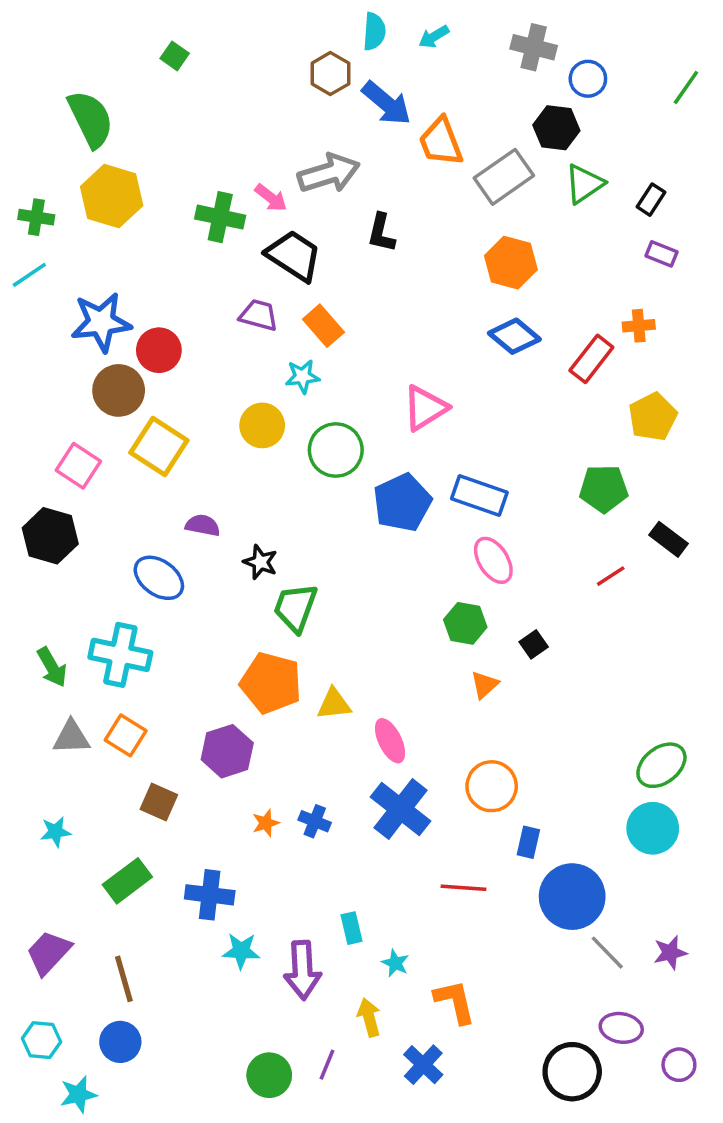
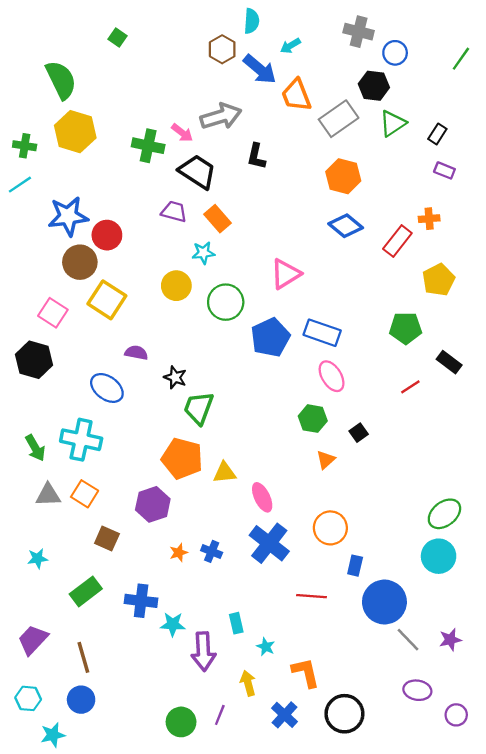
cyan arrow: (434, 37) -> (290, 46), moved
cyan star: (241, 951) -> (173, 624), moved
black circle: (572, 1072) -> (344, 714), moved

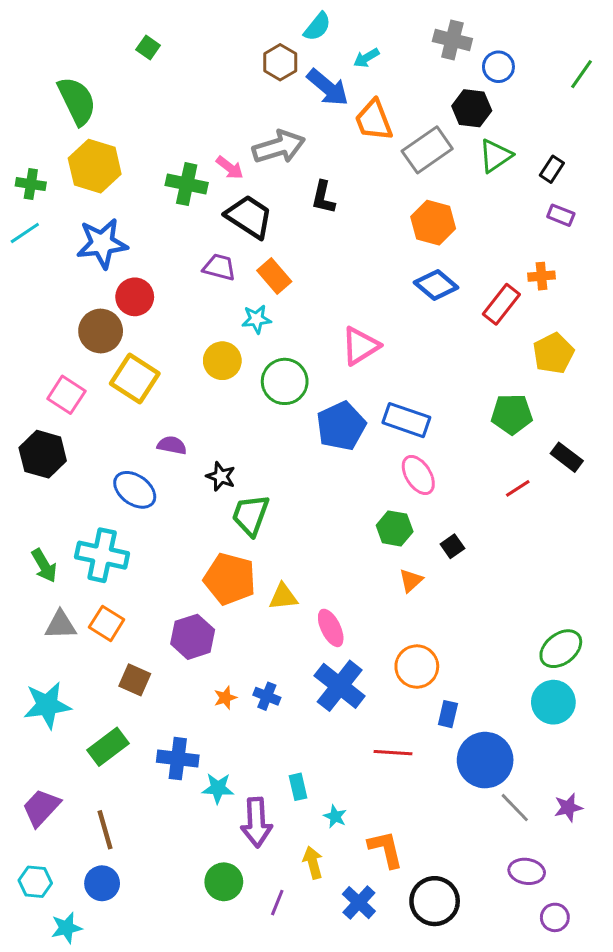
cyan semicircle: (252, 21) -> (317, 27), turned 35
blue star: (68, 216) -> (102, 243), moved
cyan star: (38, 558) -> (47, 705), size x1.8
purple circle: (456, 715) -> (555, 917), moved
green circle: (181, 722) -> (224, 882), moved

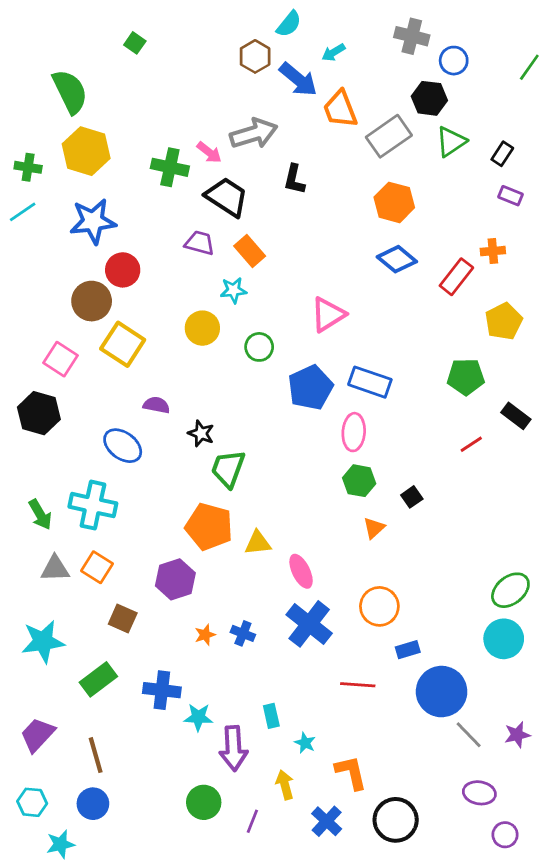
green circle: (285, 381) -> (259, 347), size x0.7
pink ellipse: (418, 475) -> (354, 432), moved, turned 36
blue rectangle: (448, 714) -> (408, 650), turned 60

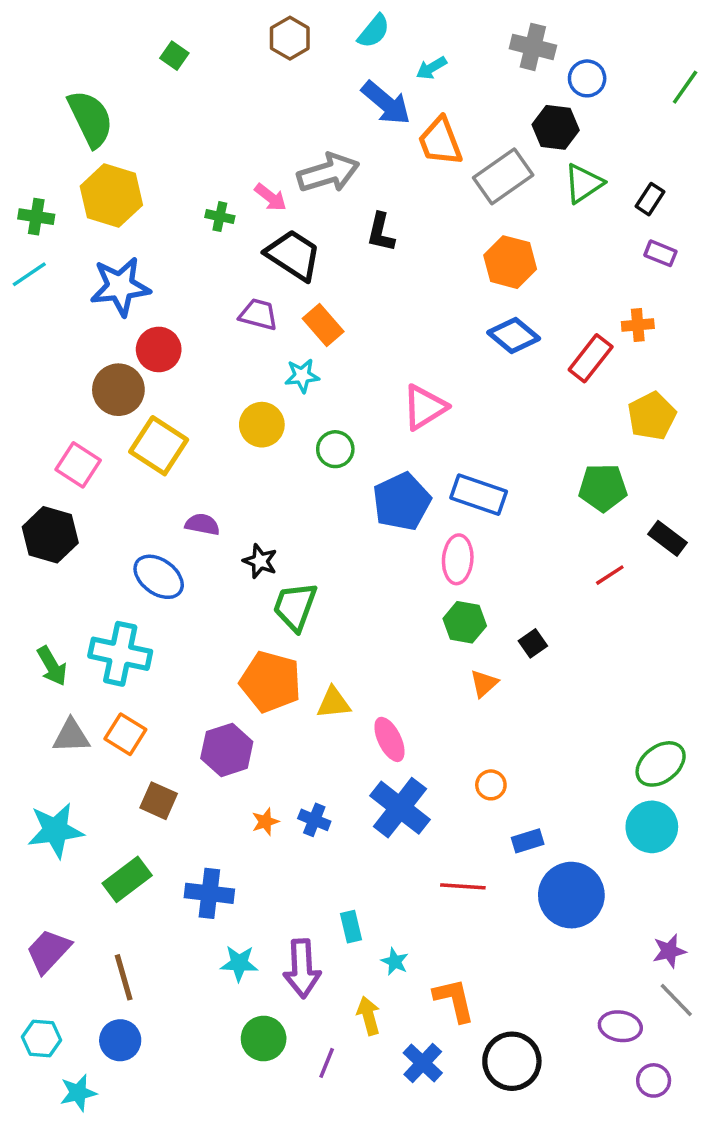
brown hexagon: (255, 56) -> (290, 38), moved
green cross: (170, 167) -> (220, 217), size x0.6
orange circle: (379, 606) -> (491, 785), size x0.6
cyan star: (198, 717) -> (239, 963), moved
gray line: (469, 735) -> (676, 1000), moved

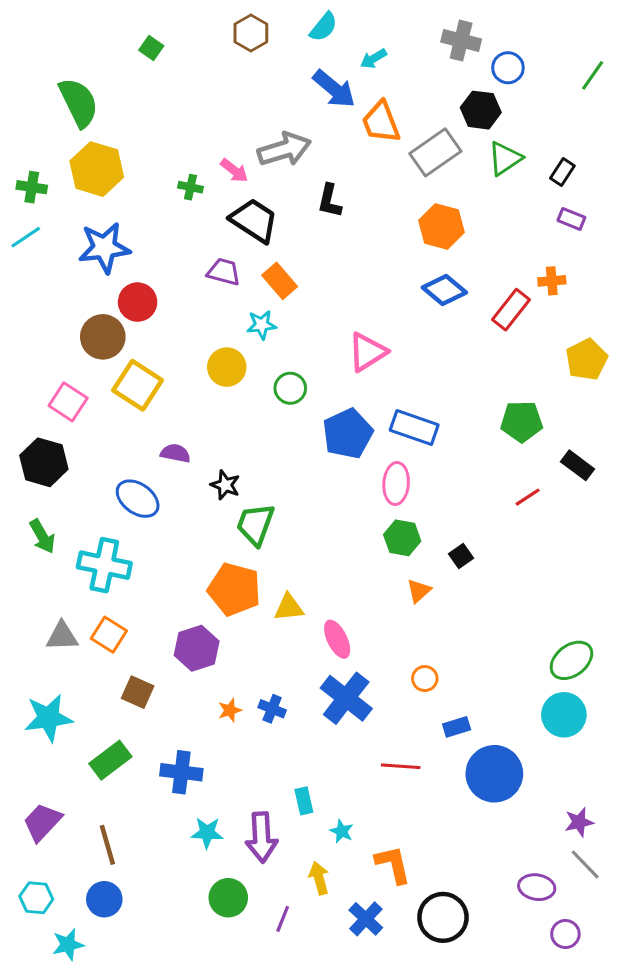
yellow pentagon: (652, 416) -> (587, 360), moved
green arrow: (52, 666) -> (42, 536), moved

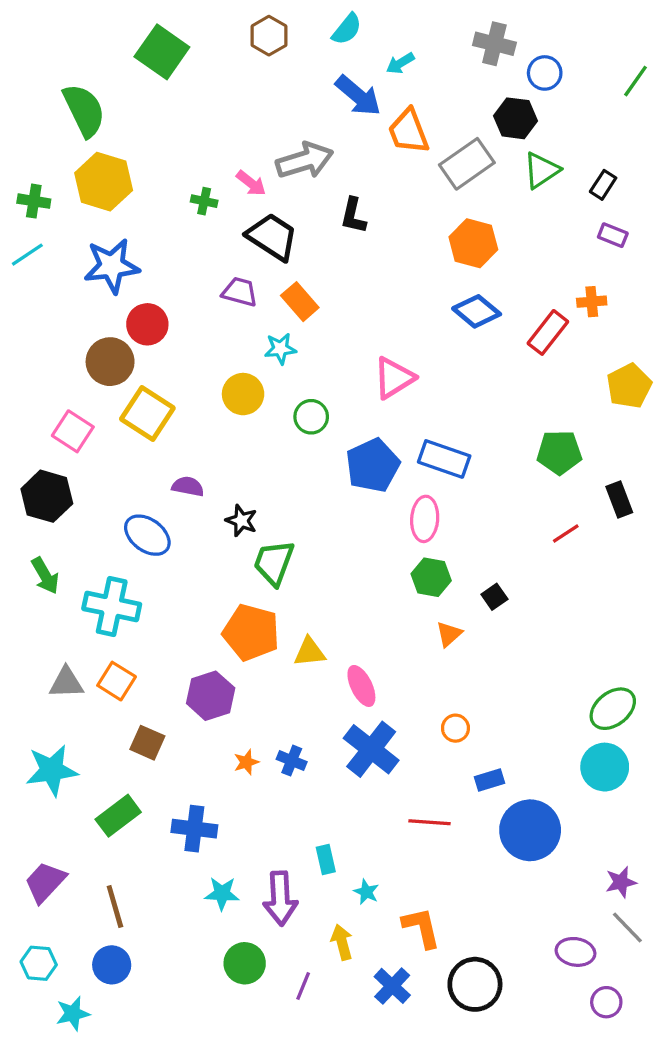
green square: (151, 48) -> (162, 52), size x2.0
black rectangle: (578, 465) -> (619, 499), turned 32

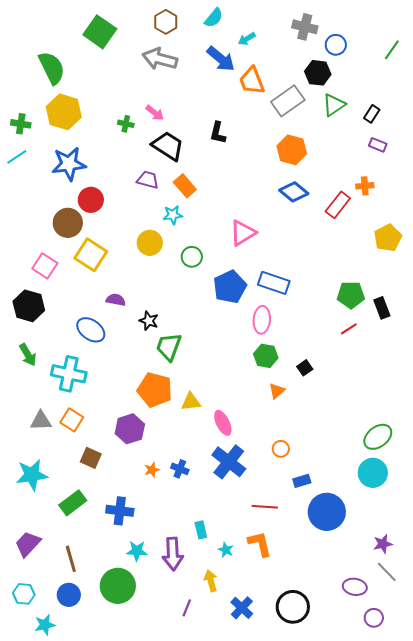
gray arrow: (305, 161) -> (160, 59), moved, turned -148
green pentagon: (559, 452) -> (351, 295), moved
orange L-shape: (421, 928) -> (260, 544), moved
green circle: (245, 963) -> (118, 586), moved, size x1.4

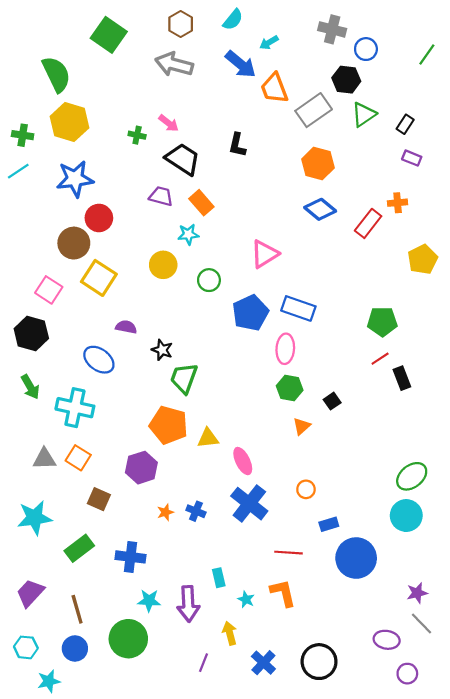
black rectangle: (382, 308) -> (402, 378), moved

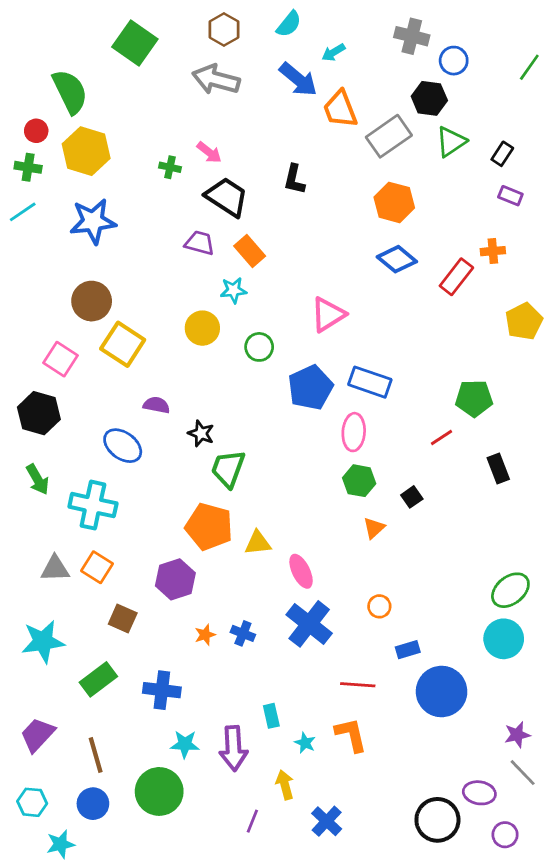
red circle: (99, 218) -> (36, 131), moved, size x0.7
red line: (380, 359) -> (442, 437), moved
black circle: (319, 662) -> (437, 820), moved

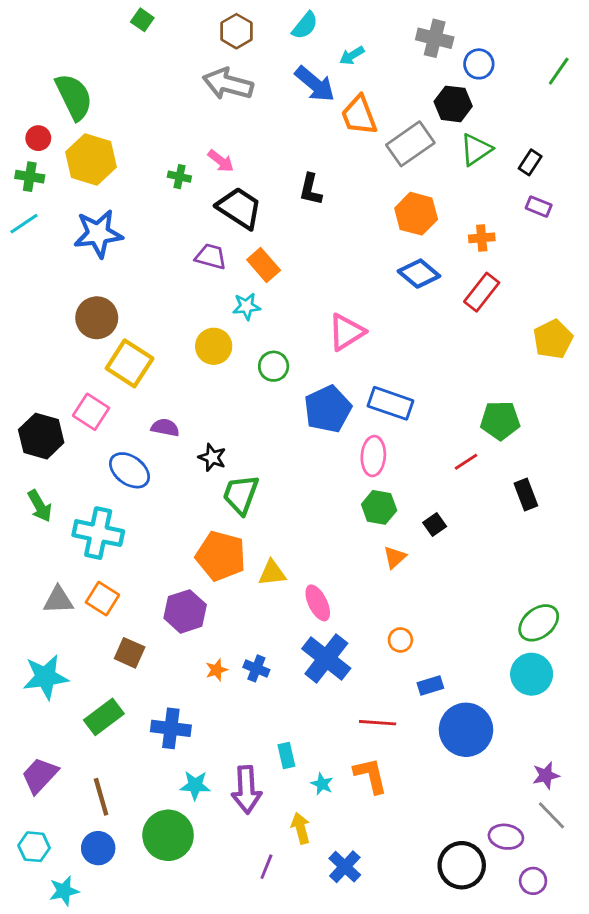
green square: (135, 43) -> (142, 20), moved, size x0.5
orange cross: (493, 251) -> (482, 238), moved
pink square: (61, 359) -> (91, 412), moved

